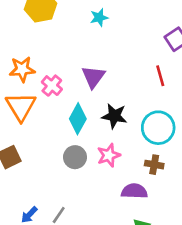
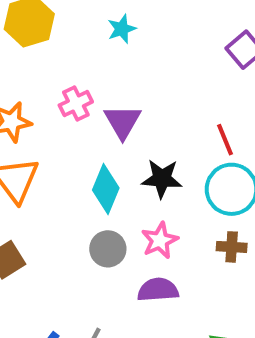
red line: (160, 76) -> (225, 140), moved
pink cross: (52, 86) -> (76, 104), moved, turned 30
purple semicircle: (134, 191) -> (158, 290), moved

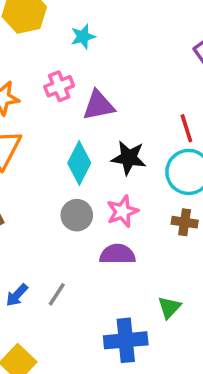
cyan star: (122, 29) -> (83, 37), moved
purple triangle: (123, 122) -> (99, 105), turned 44

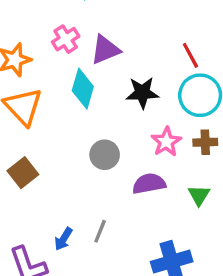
cyan diamond: (79, 163) -> (83, 89), moved
pink star: (122, 211) -> (166, 142), moved
green triangle: (169, 307) -> (199, 195), moved

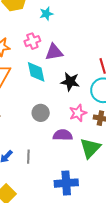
cyan diamond: (83, 89) -> (36, 72), turned -40
green triangle: (199, 195) -> (90, 148), size x1.6
gray line: (100, 231) -> (28, 157), turned -32

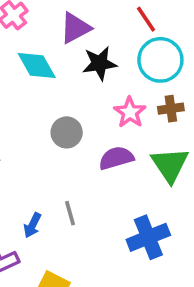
purple triangle: (54, 52) -> (75, 28), moved

